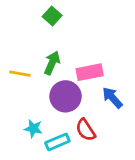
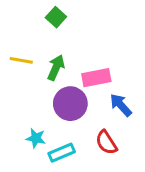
yellow line: (20, 74) -> (21, 60), moved
red semicircle: (86, 130) -> (106, 143), moved

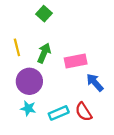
yellow line: (21, 60) -> (17, 47), turned 66
purple circle: (70, 104) -> (29, 81), moved
cyan rectangle: (62, 153) -> (59, 113), moved

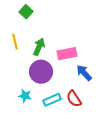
green square: (44, 14) -> (26, 12), moved
purple circle: (29, 81) -> (41, 72), moved

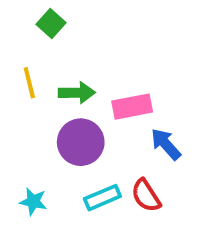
green arrow: (39, 47) -> (77, 93), turned 66
cyan star: (25, 96) -> (33, 202), moved

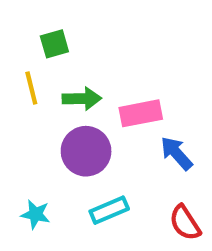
green square: (51, 23) -> (54, 44), moved, turned 32
red semicircle: (146, 196) -> (185, 223), moved

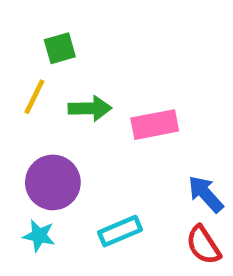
yellow line: (31, 88) -> (34, 97), turned 40
purple circle: (86, 151) -> (53, 182), moved
blue arrow: (176, 153) -> (206, 194), moved

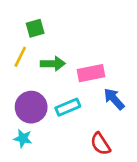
blue arrow: (206, 194) -> (114, 99), moved
cyan rectangle: (120, 231) -> (68, 107), moved
red semicircle: (203, 245) -> (100, 144), moved

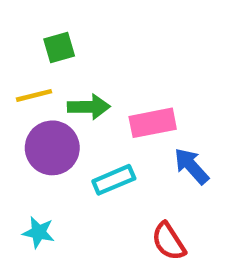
yellow line: (20, 57) -> (34, 95), turned 50
purple circle: (31, 107) -> (52, 148), moved

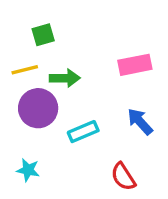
pink rectangle: (153, 123) -> (135, 65), moved

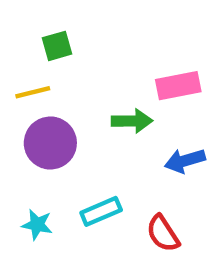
green arrow: (65, 78) -> (132, 121), moved
blue arrow: (140, 122) -> (185, 161), turned -64
cyan rectangle: (83, 132) -> (101, 211), moved

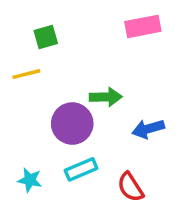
pink rectangle: (178, 86) -> (143, 26), moved
purple circle: (50, 143) -> (72, 124), moved

